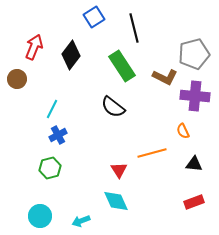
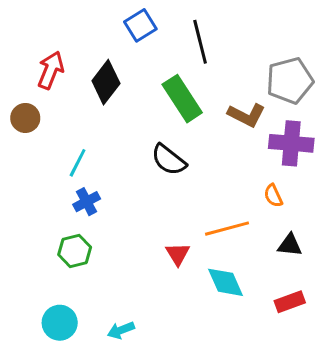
cyan diamond: (116, 201) -> (226, 282), moved

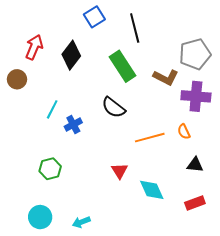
blue cross: (87, 202) -> (73, 125), moved
orange line: (227, 229) -> (150, 138), moved

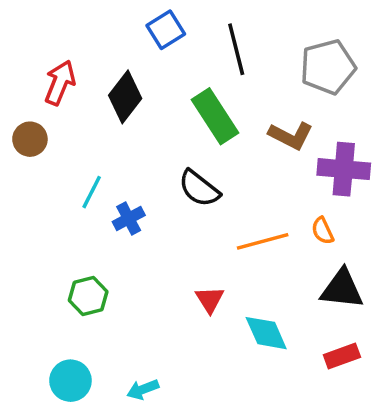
gray pentagon: (195, 54) -> (328, 67), moved
black triangle: (195, 165) -> (342, 289), size x1.5

